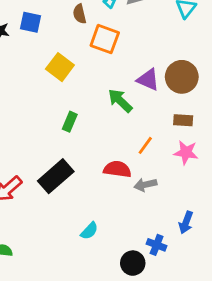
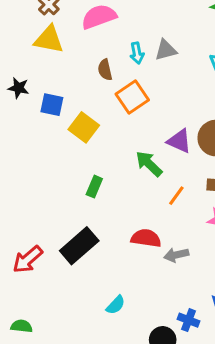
blue square: (31, 22) -> (52, 105), moved
orange square: (105, 39) -> (132, 97), turned 36
orange line: (145, 145) -> (176, 196), moved

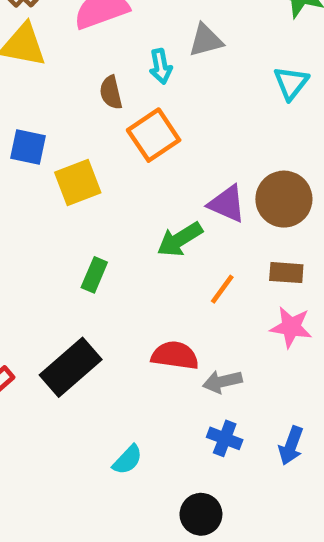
gray triangle: (166, 50) -> (206, 40), moved
yellow square: (84, 127) -> (78, 182), turned 32
green arrow: (149, 164) -> (180, 239), turned -76
blue cross: (188, 320) -> (225, 438), moved

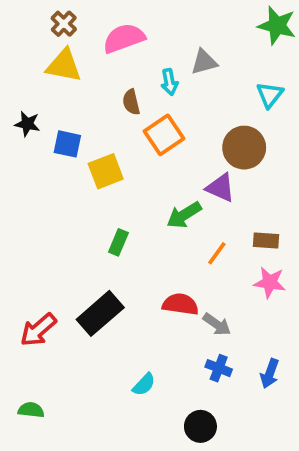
brown circle: (284, 199) -> (244, 148), moved
gray arrow: (222, 382) -> (217, 324), turned -132

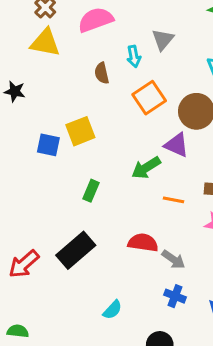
gray triangle: (204, 62) -> (163, 40), turned -35
orange square: (164, 135) -> (149, 98), moved
blue square: (67, 144) -> (48, 145), moved
orange line: (217, 253) -> (173, 200), turned 65

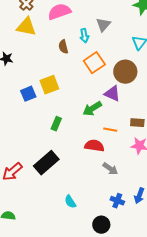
blue square: (48, 145) -> (28, 94), turned -35
red semicircle: (143, 243) -> (94, 146), moved
blue cross: (175, 296) -> (117, 201), moved
cyan semicircle: (112, 310) -> (70, 202), turned 104

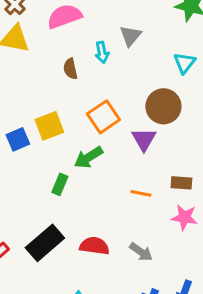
orange square: (94, 63) -> (103, 117), moved
purple triangle: (112, 94) -> (144, 139), turned 36
green arrow: (92, 109) -> (88, 157), moved
red semicircle: (94, 146) -> (94, 246), moved

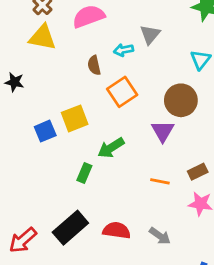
cyan arrow: (102, 52) -> (124, 50), turned 90
orange square: (103, 117) -> (122, 92), moved
brown rectangle: (181, 183) -> (198, 172), turned -30

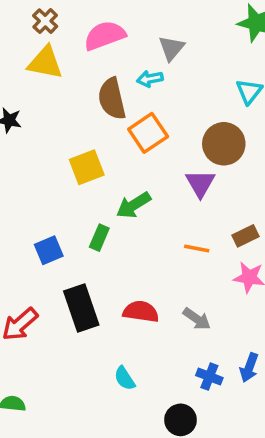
gray triangle: (150, 35) -> (171, 48), moved
brown semicircle: (94, 65) -> (112, 99), size x1.6
blue square: (45, 131) -> (49, 250), moved
black rectangle: (70, 228) -> (81, 308), turned -68

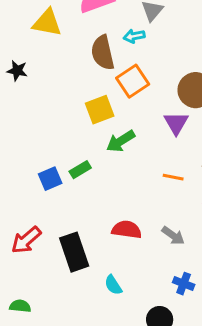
yellow square: (87, 167) -> (100, 110), moved
green rectangle: (99, 238) -> (80, 170), moved, turned 36
black rectangle: (81, 308) -> (74, 252), moved

